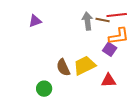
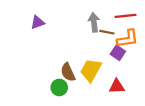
brown line: (103, 20) -> (107, 32), moved
yellow trapezoid: (84, 65) -> (91, 70), turned -35
green circle: (44, 89) -> (59, 87), moved

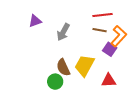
red line: (125, 16) -> (103, 15), moved
gray arrow: (94, 22) -> (63, 32), moved, turned -144
orange L-shape: (128, 39) -> (119, 36), turned -40

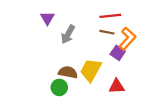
purple triangle: (35, 21) -> (47, 18), moved, turned -40
brown semicircle: (63, 67) -> (68, 72), turned 126

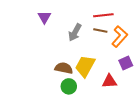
gray arrow: (68, 34) -> (75, 32), moved
purple square: (118, 53) -> (126, 63), moved, turned 32
green circle: (59, 87) -> (69, 86), moved

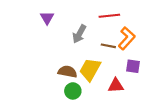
brown line: (100, 30) -> (108, 46), moved
purple square: (126, 63) -> (133, 66), turned 32

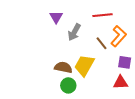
purple triangle: (47, 18) -> (56, 17), moved
brown line: (108, 46) -> (101, 43), turned 40
red triangle: (116, 86) -> (121, 82), moved

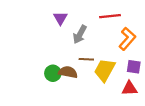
brown line: (101, 43) -> (86, 59), moved, turned -48
yellow trapezoid: (84, 65) -> (105, 70), moved
green circle: (68, 85) -> (53, 73), moved

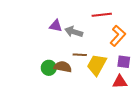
purple triangle: (60, 18) -> (56, 26), moved, turned -48
gray arrow: (80, 34) -> (74, 32), turned 78

